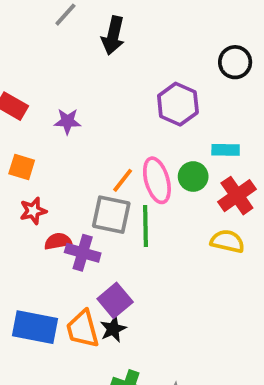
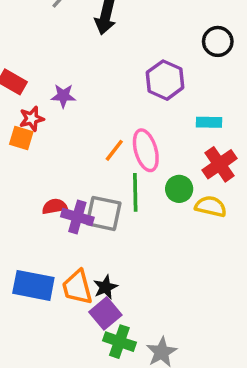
green circle: (193, 177) -> (179, 189), moved
red star: (33, 211) -> (32, 119), moved
gray square: (111, 215) -> (104, 213), moved
purple square: (115, 300) -> (105, 313), moved

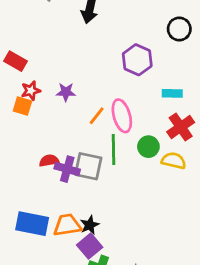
purple star: (63, 96) -> (66, 92), moved
orange trapezoid: (77, 287) -> (67, 225), turned 96

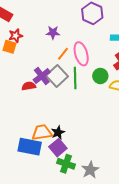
purple star: (66, 92) -> (53, 33), moved
gray square: (88, 166) -> (57, 76), moved, turned 35
purple cross: (67, 169) -> (42, 76), moved, turned 36
blue rectangle: (32, 224) -> (30, 147), moved

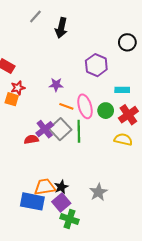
orange line: (63, 54) -> (66, 106), turned 72
green circle: (100, 76) -> (106, 111), moved
gray star: (90, 170) -> (98, 192), moved

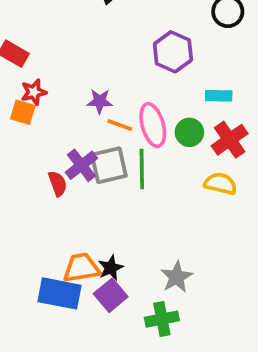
purple star: (56, 85) -> (100, 101), moved
gray square: (60, 129) -> (109, 165), turned 30
red semicircle: (31, 139) -> (58, 184), turned 80
green cross: (69, 219) -> (162, 319), moved, turned -30

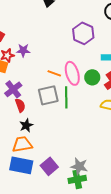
purple star: (100, 101) -> (23, 50), moved
purple cross: (81, 165) -> (13, 89), moved
orange trapezoid: (81, 268) -> (22, 144), moved
black star: (111, 268) -> (26, 125), moved
gray star: (177, 277) -> (79, 166), moved, turned -30

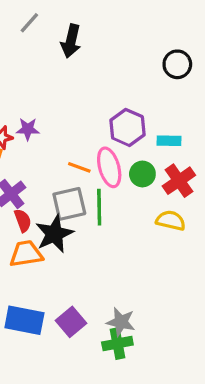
purple hexagon: (83, 33) -> (127, 127), moved
black star: (26, 125) -> (54, 234), moved, size x1.6
orange trapezoid: (22, 144) -> (26, 254), moved

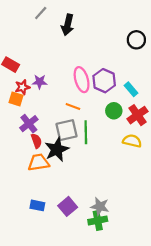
cyan rectangle: (169, 141) -> (131, 89), turned 48
pink ellipse: (109, 167) -> (82, 80), moved
blue rectangle: (24, 320) -> (37, 205), size x0.6

